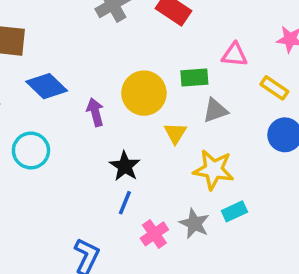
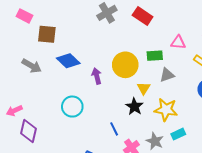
cyan circle: (31, 150) -> (72, 107), moved
black star: (125, 166) -> (134, 107), moved
blue line: (125, 203) -> (114, 129), turned -48

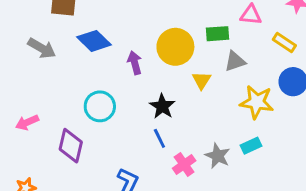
black star: (134, 107) -> (162, 106), moved
yellow star: (166, 110) -> (257, 102), moved
pink arrow: (14, 111) -> (27, 122), moved
purple diamond: (29, 131) -> (71, 146), moved

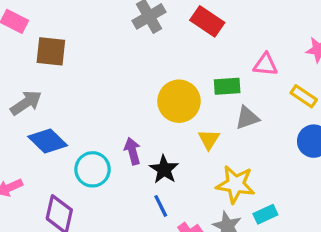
blue diamond: (94, 41) -> (48, 141), moved
gray arrow: (42, 48) -> (26, 103), turned -64
purple arrow: (135, 63) -> (132, 151), moved
yellow star: (257, 102) -> (236, 184), moved

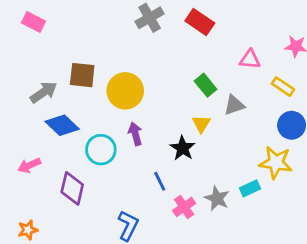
brown square: (51, 51) -> (82, 75), moved
green rectangle: (227, 86) -> (206, 85), moved, turned 55
yellow circle: (179, 101) -> (125, 91), moved
black star: (164, 169) -> (183, 148), moved
yellow star: (236, 184) -> (276, 163), moved

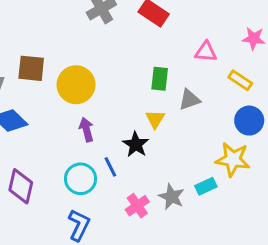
green rectangle: (206, 85) -> (160, 79), turned 45
cyan circle: (101, 150) -> (80, 179), moved
blue line: (160, 181) -> (110, 167), moved

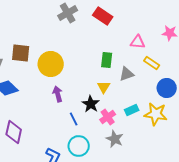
yellow rectangle: (240, 80) -> (152, 63), moved
cyan circle: (80, 179) -> (79, 146), moved
cyan rectangle: (206, 186) -> (132, 110), moved
pink cross: (137, 206) -> (108, 117), moved

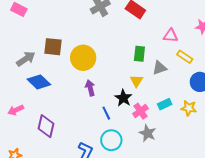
yellow star: (156, 114) -> (189, 108), size x0.7

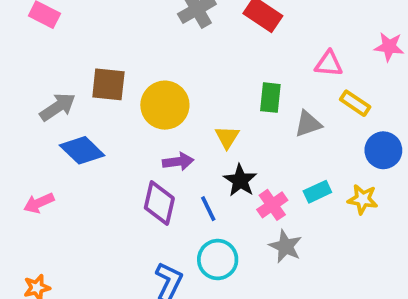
yellow triangle: (136, 81) -> (227, 137), moved
purple arrow: (90, 88) -> (178, 162), turned 98
purple diamond: (46, 126) -> (159, 203), moved

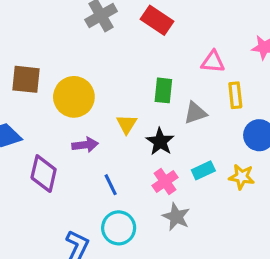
yellow rectangle: (355, 103) -> (235, 95), turned 50
black star: (240, 180) -> (160, 142), moved
purple diamond: (159, 203) -> (44, 174), moved

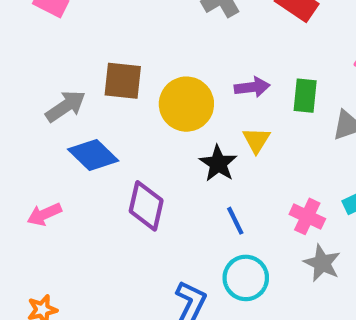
black star: (160, 142) -> (218, 163), moved
purple arrow: (85, 145) -> (252, 87), moved
pink cross: (165, 182) -> (307, 216), turned -30

